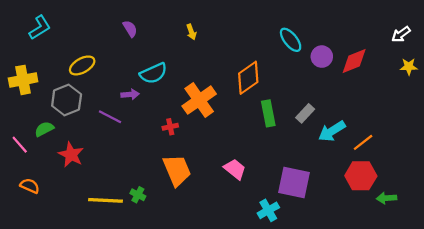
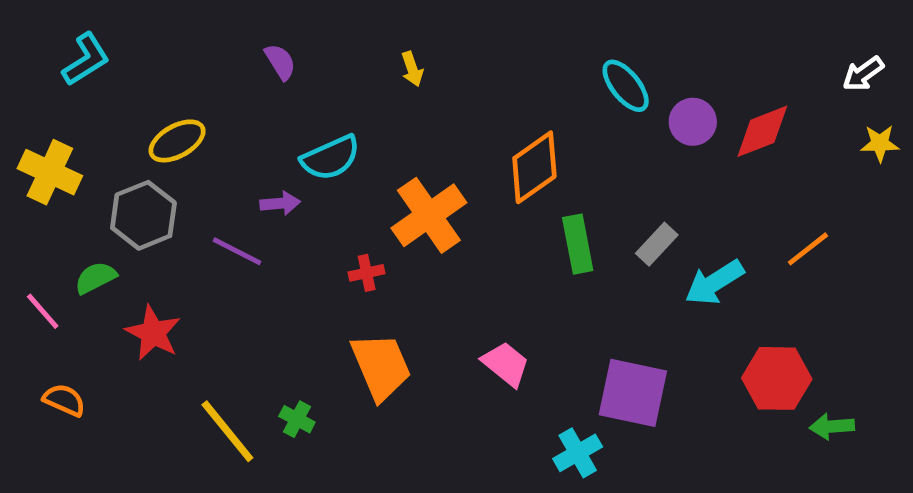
yellow cross: (23, 80) -> (50, 172), turned 36
orange line: (363, 142) -> (808, 249), moved
yellow line: (106, 200) -> (227, 431), turned 48

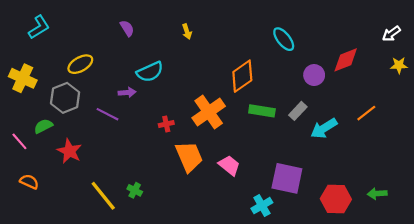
purple circle: (693, 122) -> (314, 75), moved
orange cross: (429, 215) -> (209, 112), moved
green rectangle: (578, 244) -> (262, 111), turned -70
orange trapezoid: (381, 366) -> (189, 157), moved
red hexagon: (777, 378) -> (336, 199), moved

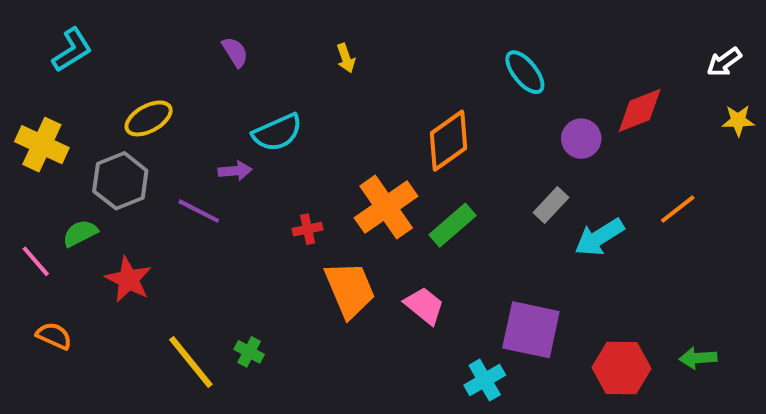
green rectangle: (262, 111) -> (452, 225), moved, turned -50

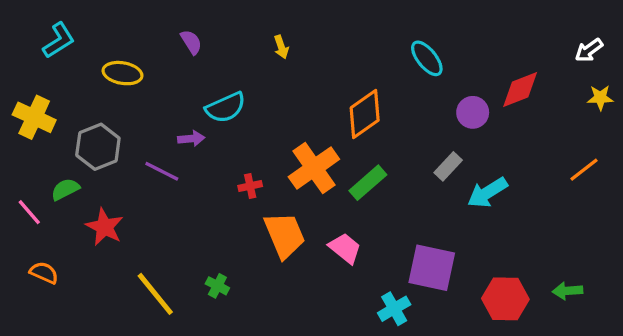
yellow ellipse: (149, 118) -> (123, 73), moved, turned 39
orange line: (678, 209) -> (584, 170), moved
green cross: (249, 352) -> (217, 286), moved

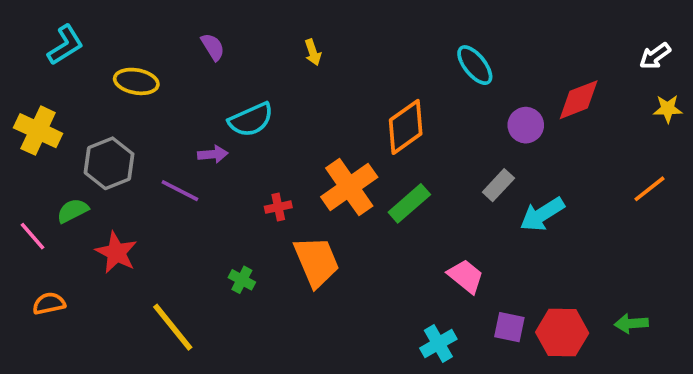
pink trapezoid: (345, 248) -> (466, 276), moved
purple square: (432, 268) -> (509, 327), moved, size x0.6
orange semicircle: (44, 273) -> (49, 303), turned -36
green cross: (217, 286) -> (242, 280), moved

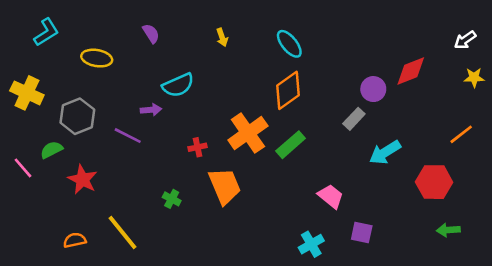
cyan ellipse: (475, 65) -> (289, 44), moved
gray rectangle: (498, 185) -> (354, 119), moved
orange semicircle: (49, 303) -> (75, 240), moved
red hexagon: (562, 333) -> (434, 182), moved

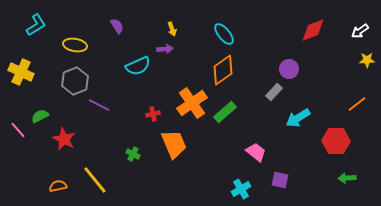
red diamond: (411, 71) -> (313, 30), moved
purple arrow: (151, 110) -> (165, 49), moved
gray hexagon: (77, 116) -> (75, 81), moved

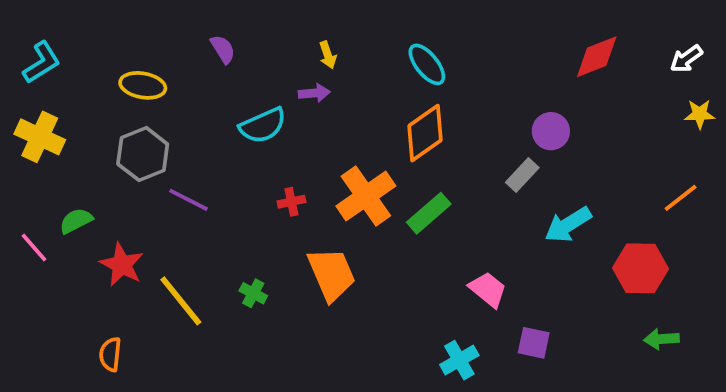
cyan L-shape: (36, 25) -> (42, 62), moved
red cross: (153, 114) -> (291, 202), moved
yellow line: (95, 180) -> (181, 301), moved
orange semicircle: (58, 186) -> (110, 354), turned -72

